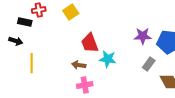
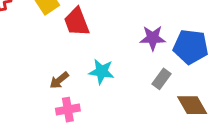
red trapezoid: (90, 43) -> (77, 22), moved
brown arrow: (79, 65) -> (59, 80), turned -48

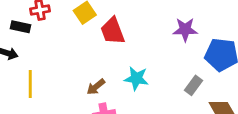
purple star: (153, 38) -> (185, 30), moved

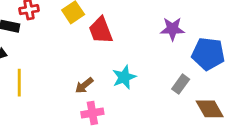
cyan star: (136, 78) -> (124, 77), turned -30

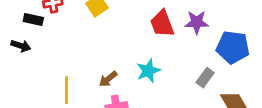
red trapezoid: (101, 30) -> (162, 24), moved
yellow line: (19, 83) -> (67, 90), moved

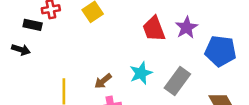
purple star: (197, 22) -> (187, 27), turned -30
gray rectangle: (205, 78) -> (177, 81), moved, size x1.5

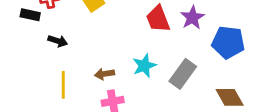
black arrow: (21, 50) -> (58, 41), moved
brown arrow: (103, 81) -> (104, 74), turned 30

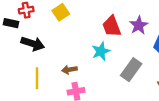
black arrow: (58, 41) -> (33, 44), size x1.5
cyan star: (144, 66) -> (101, 51), moved

